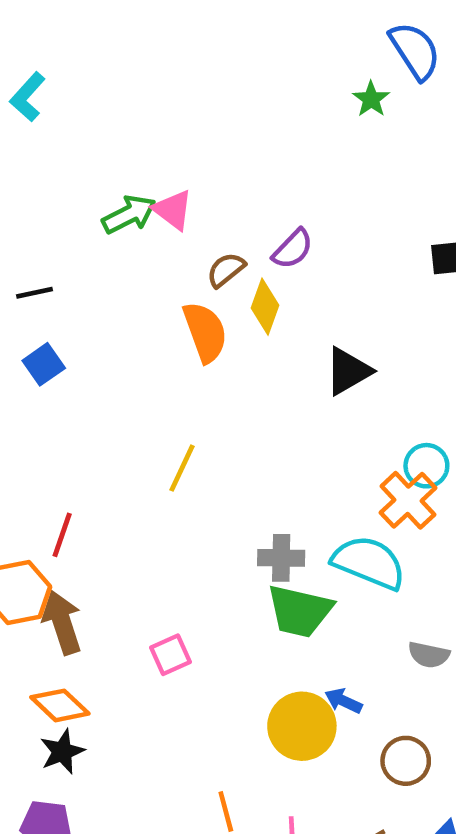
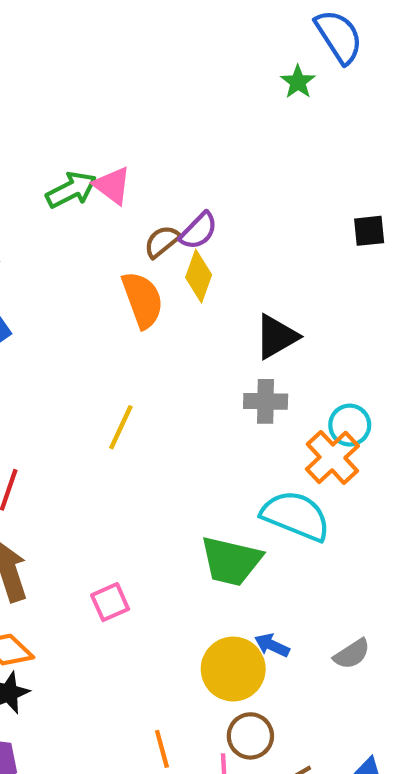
purple semicircle: (293, 249) -> (199, 231), moved
gray cross: (281, 558) -> (266, 401), moved
gray semicircle: (429, 655) -> (352, 654), moved, turned -45
brown circle: (406, 761) -> (250, 736), moved

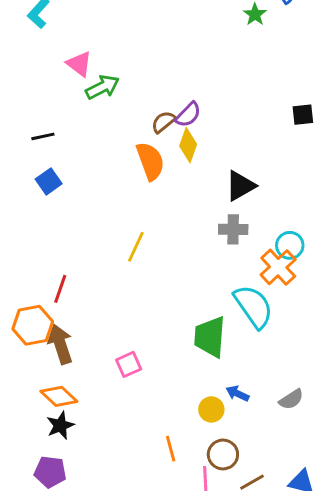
pink triangle: (112, 185) -> (79, 64), moved
cyan semicircle: (296, 516) -> (253, 306), turned 33
green trapezoid: (231, 561) -> (210, 337), turned 81
yellow circle: (233, 669) -> (211, 409), size x0.6
orange line: (162, 749) -> (171, 449), moved

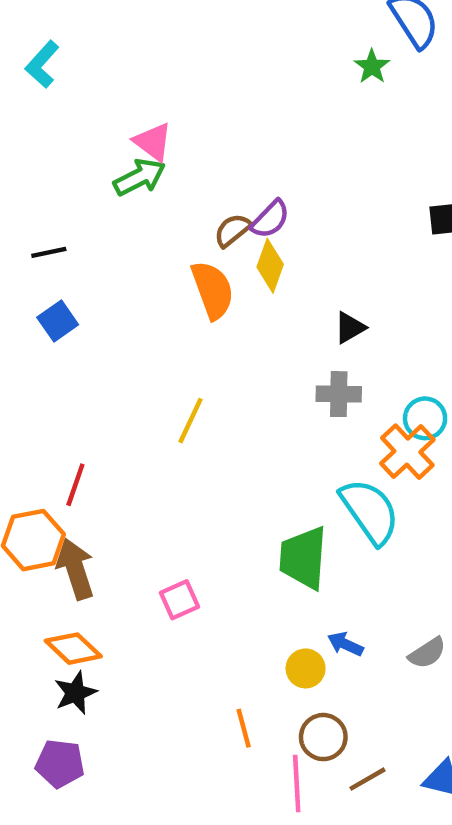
pink triangle: (79, 64) -> (153, 142), moved
black triangle: (240, 186) -> (350, 328), size x0.7

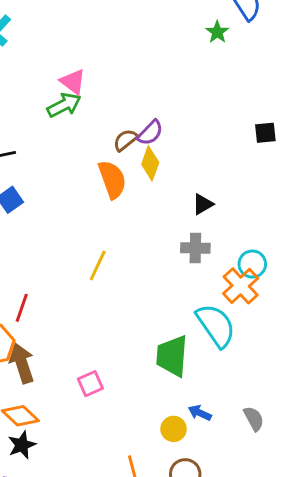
gray semicircle: (427, 653) -> (254, 419), turned -85

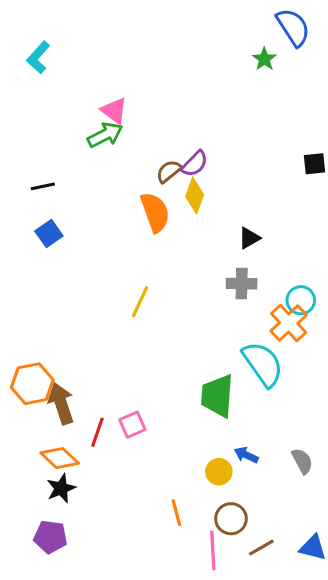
red line: (22, 308) -> (97, 432), moved

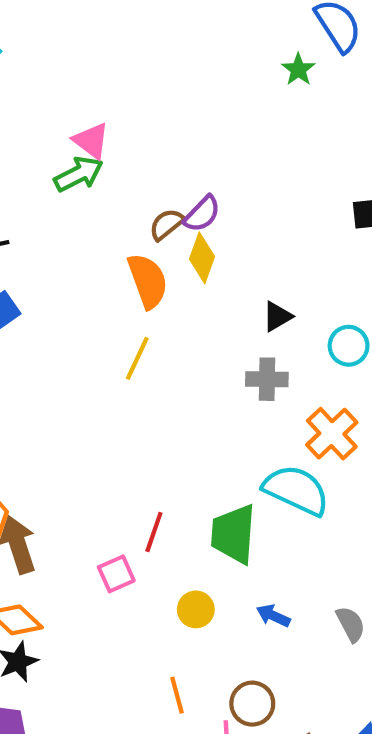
cyan circle: (301, 300) -> (349, 346), moved
yellow line: (140, 302) -> (137, 358), moved
cyan semicircle: (263, 364) -> (296, 490), turned -30
red line: (97, 432) -> (154, 532), moved
yellow circle: (219, 472) -> (196, 609), moved

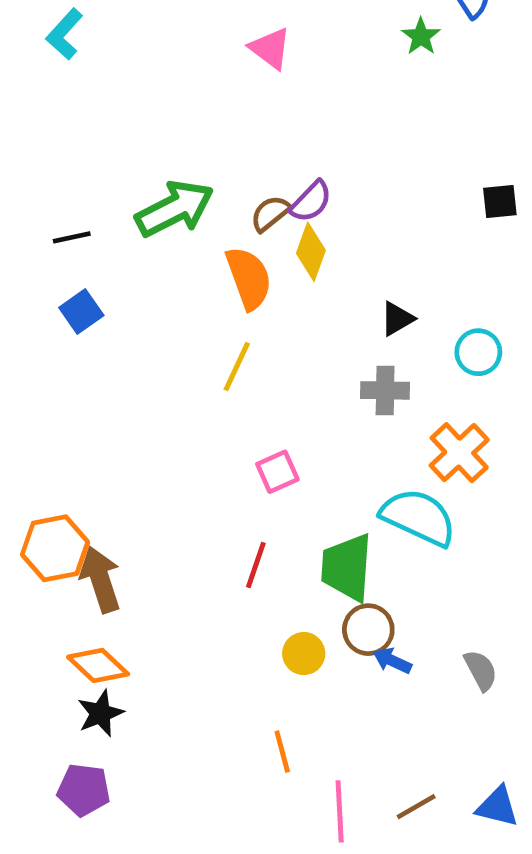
pink triangle: (91, 141) -> (270, 48), moved
green arrow: (79, 174) -> (175, 209), moved, size x1.4
pink square: (116, 574) -> (277, 472), moved
brown circle: (252, 704) -> (368, 630), moved

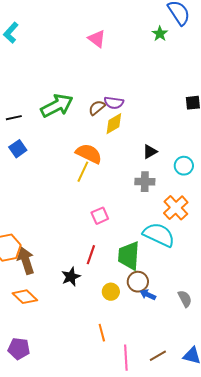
purple semicircle: (311, 201) -> (114, 103), turned 54
yellow diamond: (311, 252) -> (114, 124), turned 40
orange semicircle: (249, 278) -> (89, 154), moved, turned -44
black star: (100, 713) -> (71, 277), moved

